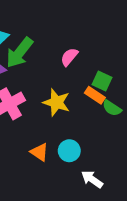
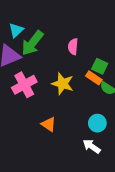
pink semicircle: (69, 57) -> (73, 47), turned -35
cyan circle: (69, 151) -> (97, 123), moved

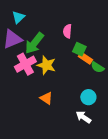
green arrow: (32, 43) -> (34, 43), moved
green square: (100, 66) -> (79, 49), moved
yellow star: (63, 84) -> (46, 65), moved

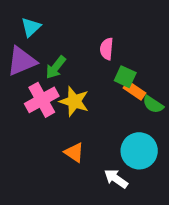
green arrow: (34, 43) -> (56, 67), size x0.7
cyan circle: (88, 97) -> (139, 151), size x1.5
white arrow: (83, 117) -> (116, 179), moved

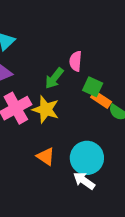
green arrow: (56, 67) -> (54, 78), moved
cyan circle: (139, 151) -> (87, 158), moved

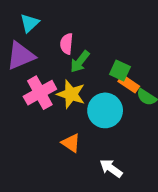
pink semicircle: (76, 61) -> (67, 44), moved
cyan circle: (87, 158) -> (105, 110), moved

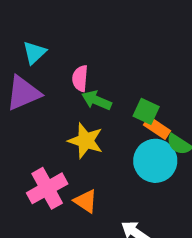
green arrow: (80, 62) -> (97, 100), turned 75
pink cross: (40, 93) -> (47, 188), moved
cyan circle: (105, 110) -> (155, 161), moved

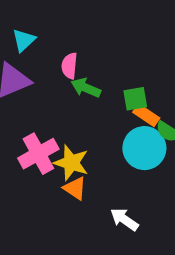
green square: (146, 111) -> (135, 99), turned -35
yellow star: (86, 141) -> (71, 163), moved
pink cross: (47, 188) -> (38, 154), moved

